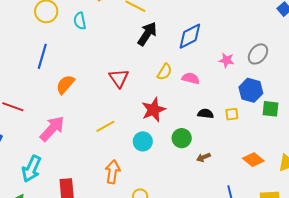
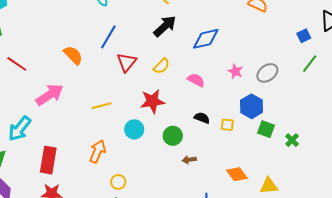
blue line: (42, 56) -> (108, 37), moved
yellow semicircle: (165, 72) -> (161, 66), moved
orange semicircle: (65, 84) -> (73, 55), turned 80

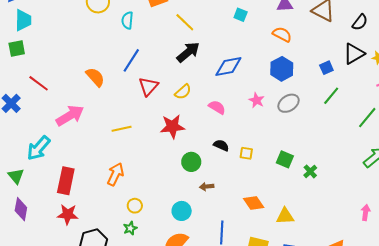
blue hexagon: (252, 106) -> (282, 69), moved
cyan circle: (134, 129) -> (182, 211), moved

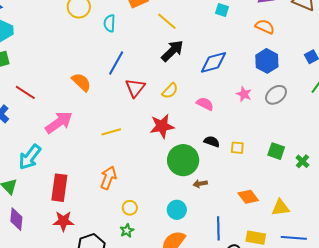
green circle: (191, 162) -> (183, 160), size x1.6

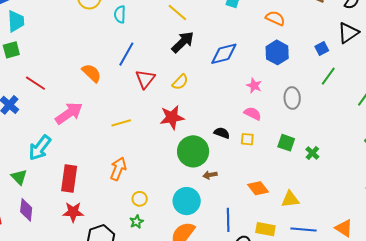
gray ellipse: (276, 95) -> (292, 98), moved, turned -55
pink semicircle: (205, 104) -> (253, 114), moved
cyan circle: (177, 210) -> (187, 201), size x1.4

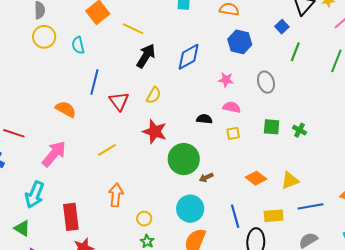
red star: (172, 117) -> (155, 132), turned -30
black semicircle: (222, 133) -> (204, 119), moved

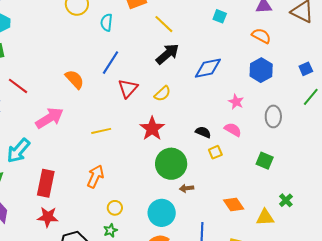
green cross: (300, 130) -> (286, 200), moved
yellow square: (233, 133) -> (215, 152), moved, turned -32

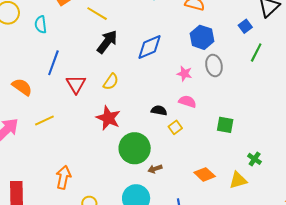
gray ellipse: (273, 116) -> (214, 66), moved
yellow line: (101, 131) -> (44, 120), moved

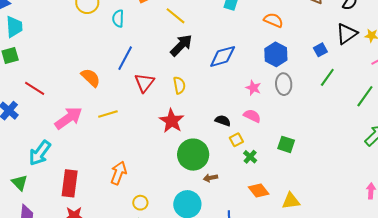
yellow semicircle: (111, 82) -> (179, 85), turned -54
green cross: (255, 159) -> (250, 157), moved

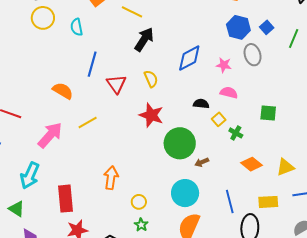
blue square: (320, 50) -> (267, 27), moved
blue diamond: (223, 56) -> (189, 58), moved

